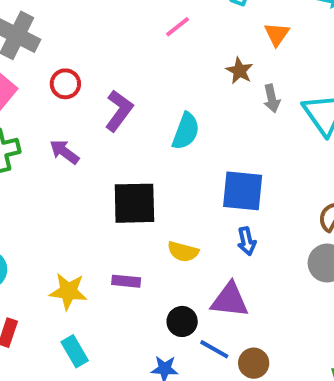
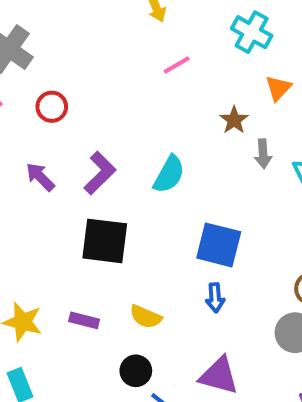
purple L-shape: (119, 111) -> (100, 173), moved
yellow semicircle: (183, 252) -> (146, 317), moved
purple triangle: (230, 300) -> (219, 376), moved

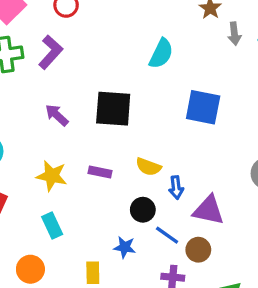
purple L-shape: (100, 173) -> (51, 52), moved
purple arrow: (40, 177) -> (57, 115), moved
blue arrow: (215, 298) -> (176, 188), moved

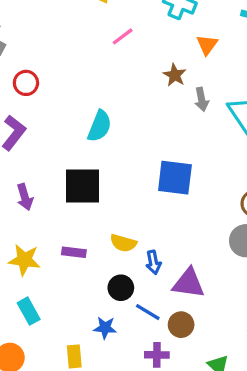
cyan semicircle: (161, 54) -> (100, 126), moved
purple arrow: (57, 115) -> (25, 197), turned -145

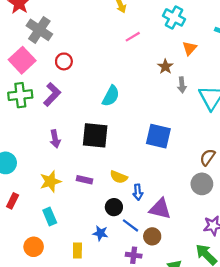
yellow star: (24, 260) -> (50, 181), turned -30

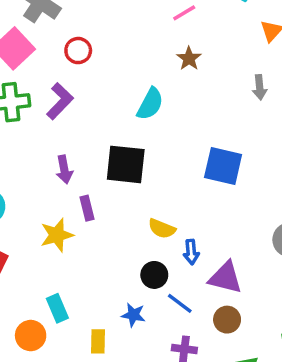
brown star: (165, 67) -> (189, 58), moved
purple rectangle: (85, 180) -> (87, 208), moved, turned 63
cyan rectangle: (50, 216) -> (57, 308), moved
brown circle: (152, 236) -> (227, 320), moved

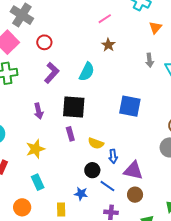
purple L-shape: (60, 101) -> (52, 73), moved
purple rectangle: (87, 208) -> (70, 134), moved
cyan rectangle: (57, 308) -> (38, 182), moved

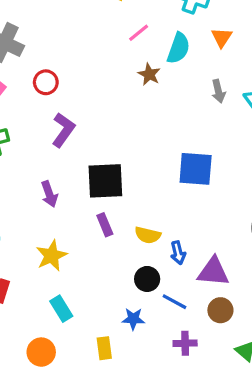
cyan semicircle: (87, 72) -> (178, 48), moved

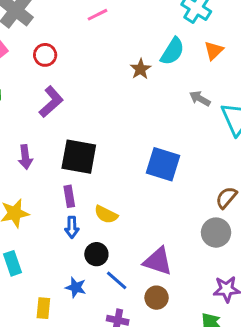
pink line: (139, 33) -> (98, 15), moved
gray arrow: (218, 91) -> (200, 99), turned 120
blue arrow: (178, 253) -> (72, 227), moved

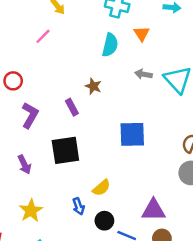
brown star: (141, 69) -> (93, 86), moved
purple rectangle: (69, 196) -> (72, 107), moved
yellow semicircle: (106, 215) -> (101, 188), turned -48

